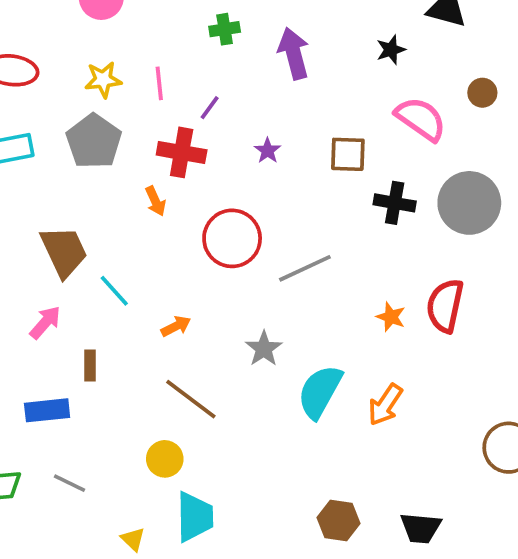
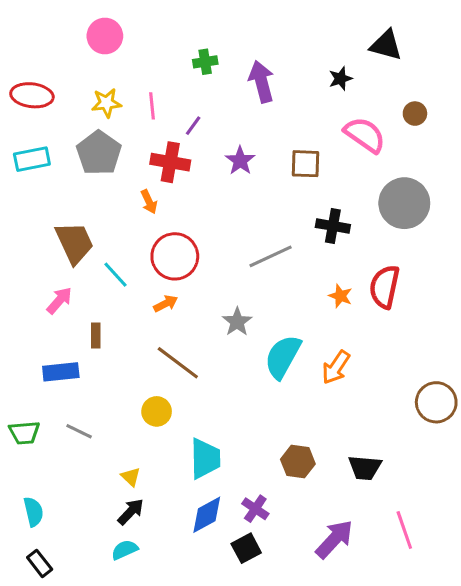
purple star: (268, 151) -> (240, 161), size x1.4
black cross: (395, 203) -> (333, 226), moved
red circle: (232, 238) -> (175, 256), moved
cyan trapezoid: (195, 517) -> (205, 459), moved

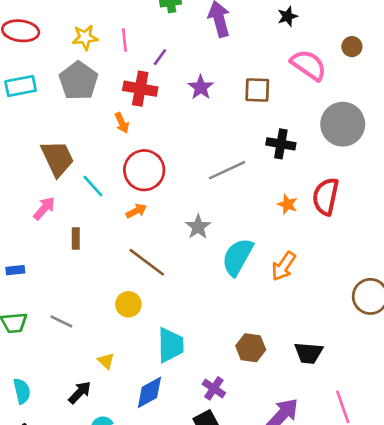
blue rectangle: (61, 372) -> (15, 270), moved, size x0.6
black arrow: (131, 512) -> (80, 392), moved
blue diamond: (207, 515) -> (149, 392), moved

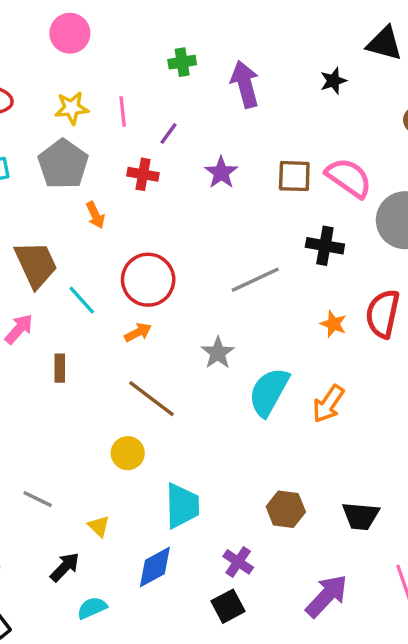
pink semicircle: (309, 65) -> (349, 178), moved
red cross: (140, 89) -> (143, 174), size x0.7
orange arrow: (122, 123) -> (95, 215), moved
gray line: (61, 321) -> (38, 499), moved

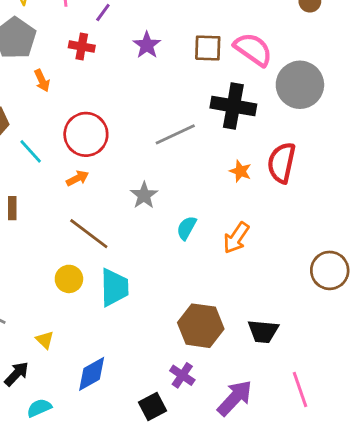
black cross: (325, 246) -> (233, 106), size x1.4
cyan semicircle: (269, 392) -> (187, 228), size x0.6
cyan trapezoid: (182, 506) -> (114, 287), moved
brown hexagon: (286, 509) -> (201, 326), size x1.4
purple cross: (238, 562) -> (182, 375), moved

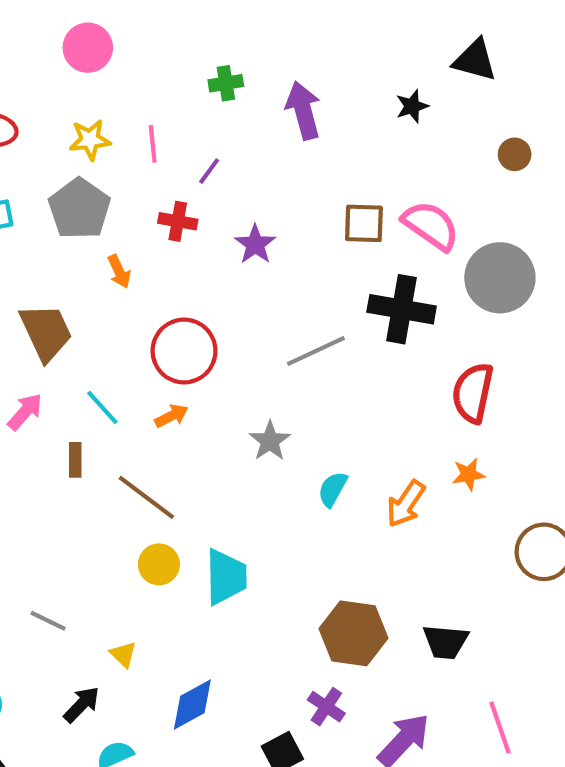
purple star: (147, 45) -> (255, 244), moved
cyan line: (31, 151) -> (102, 407), moved
orange star: (240, 171) -> (469, 474), moved, turned -30
brown line: (89, 234) -> (146, 497), moved

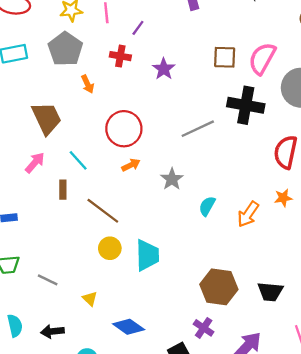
pink semicircle: (431, 225) -> (262, 58), turned -96
orange arrow: (171, 416) -> (131, 165), moved
black arrow: (82, 705) -> (52, 331), moved, turned -140
blue diamond: (192, 705) -> (129, 327), turned 64

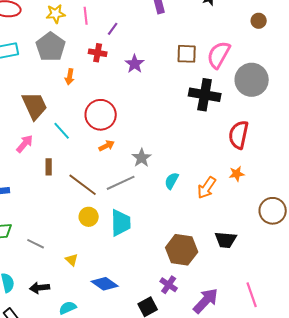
orange arrow: (88, 84) -> (70, 77), turned 35
gray line: (198, 129) -> (121, 183), moved
cyan line: (78, 160) -> (62, 131), moved
black trapezoid: (270, 292) -> (226, 240), moved

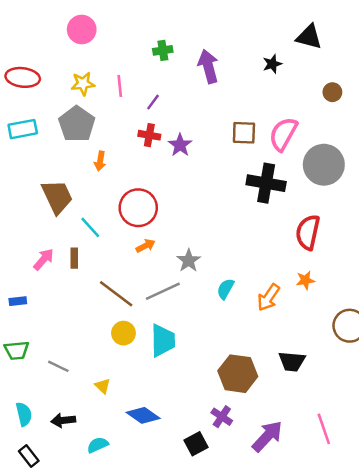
red cross: (98, 53) -> (149, 135), moved
pink arrow: (25, 144) -> (44, 259), moved
brown rectangle: (49, 167) -> (74, 258), moved

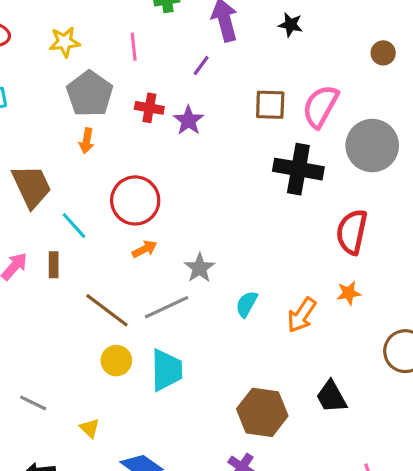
black star: (272, 64) -> (291, 25), moved, turned 30
pink line: (120, 86) -> (134, 47), moved
purple line: (153, 102) -> (201, 65), moved
gray pentagon: (77, 124) -> (90, 94), moved
black trapezoid: (292, 361) -> (331, 397), turned 56

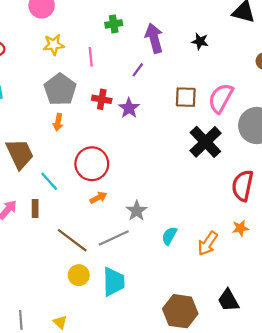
yellow star: (65, 42) -> (54, 45), moved
black cross: (298, 169) -> (205, 142), turned 36
gray line: (33, 403) -> (21, 320), moved, turned 60

